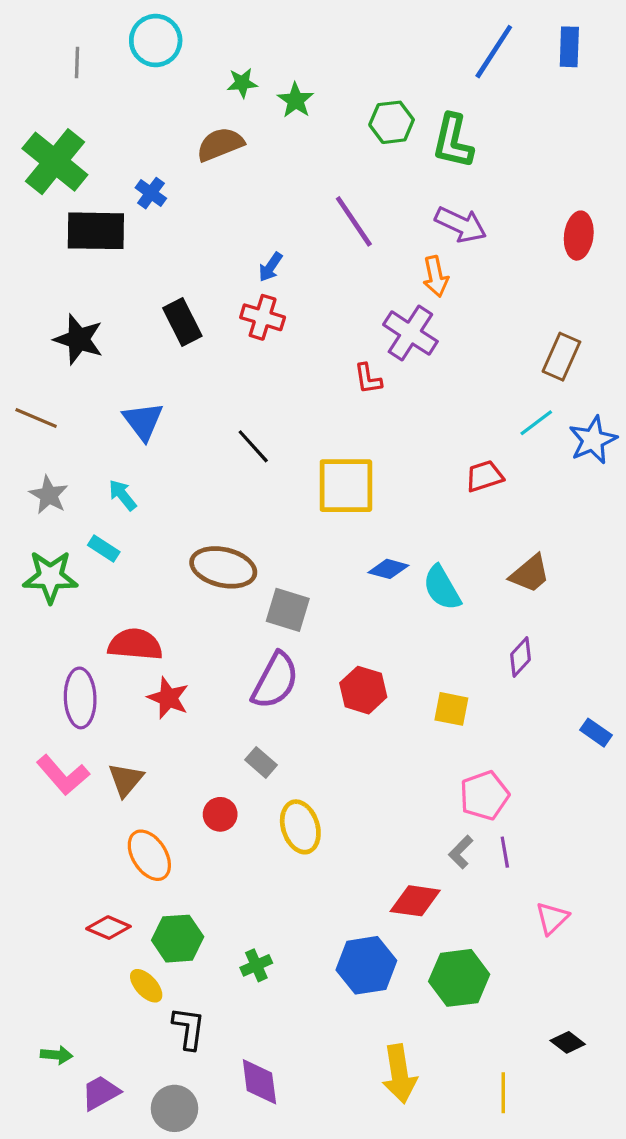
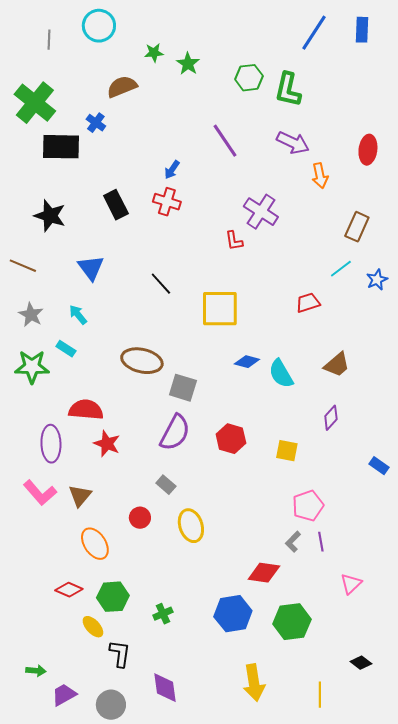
brown semicircle: (220, 144) -> (122, 87), moved
orange arrow: (436, 276) -> (320, 176), moved
blue star: (593, 440) -> (377, 280), size x0.7

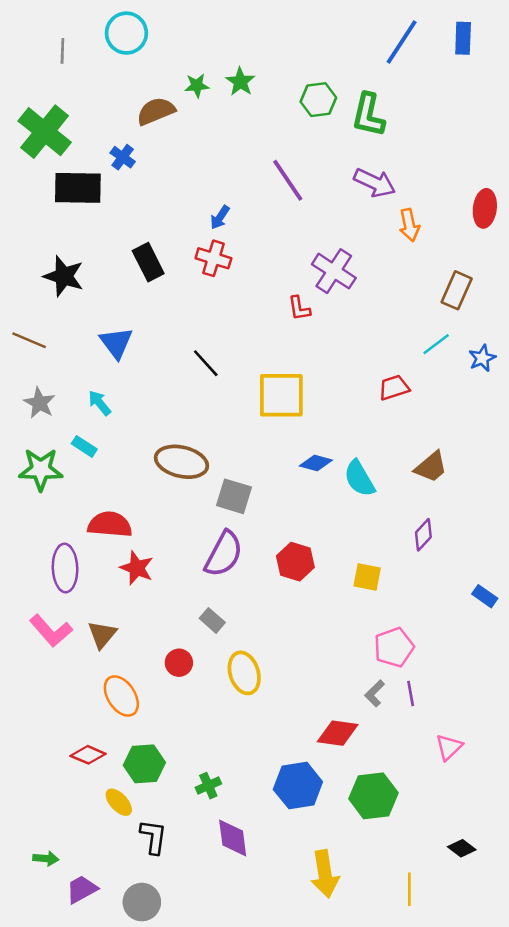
green star: (154, 53) -> (197, 86), moved
red ellipse: (368, 150) -> (485, 208), moved
purple diamond: (165, 688) -> (233, 838), moved

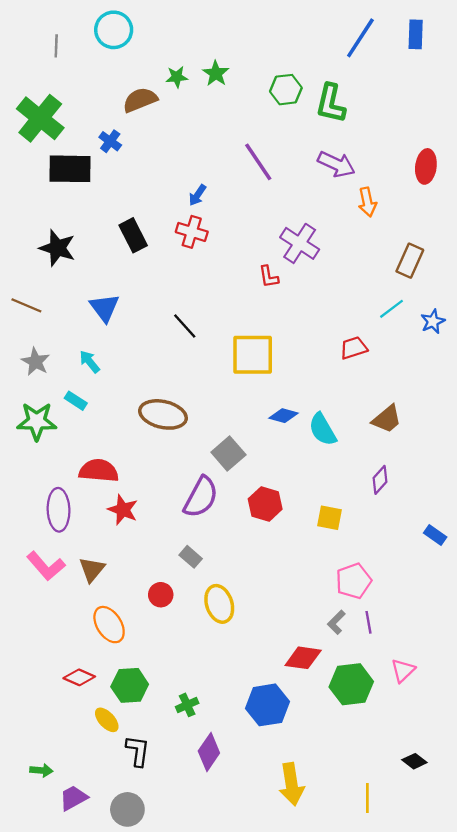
red ellipse: (485, 208) -> (426, 166), moved
gray square: (234, 496) -> (228, 453), moved, turned 32
green hexagon: (373, 796) -> (351, 684), moved
purple diamond: (233, 838) -> (209, 752), turned 42

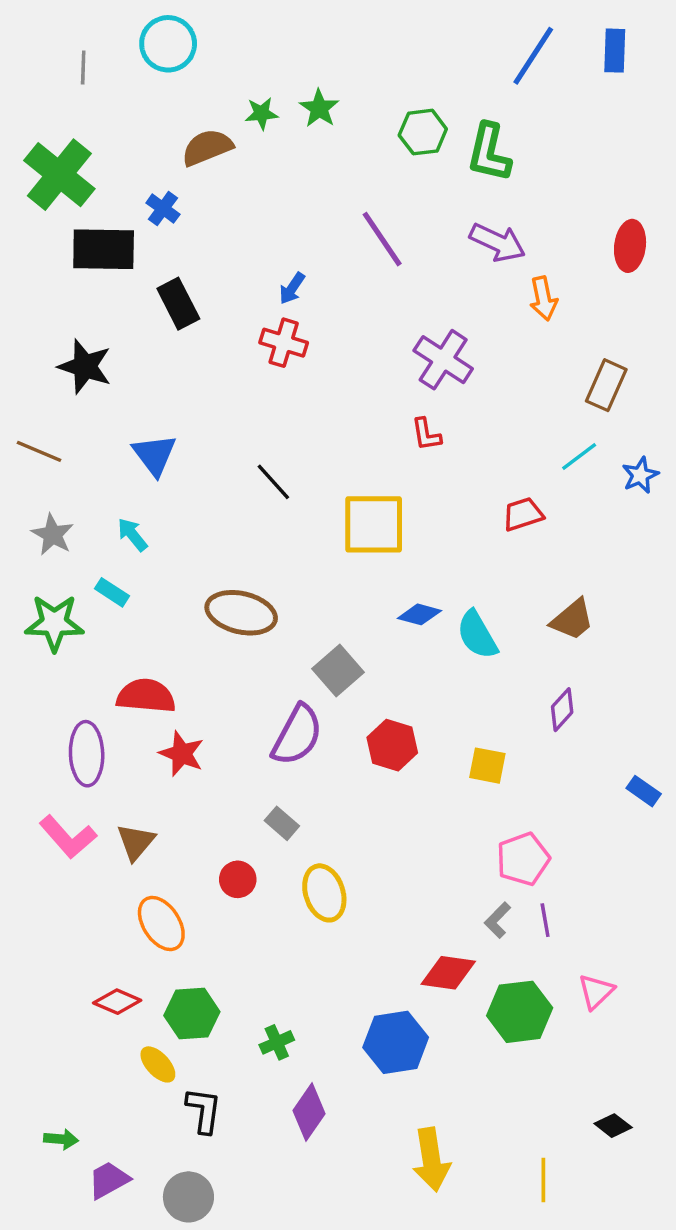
black rectangle: (133, 235) -> (178, 304), moved
red L-shape: (269, 277) -> (426, 434), moved

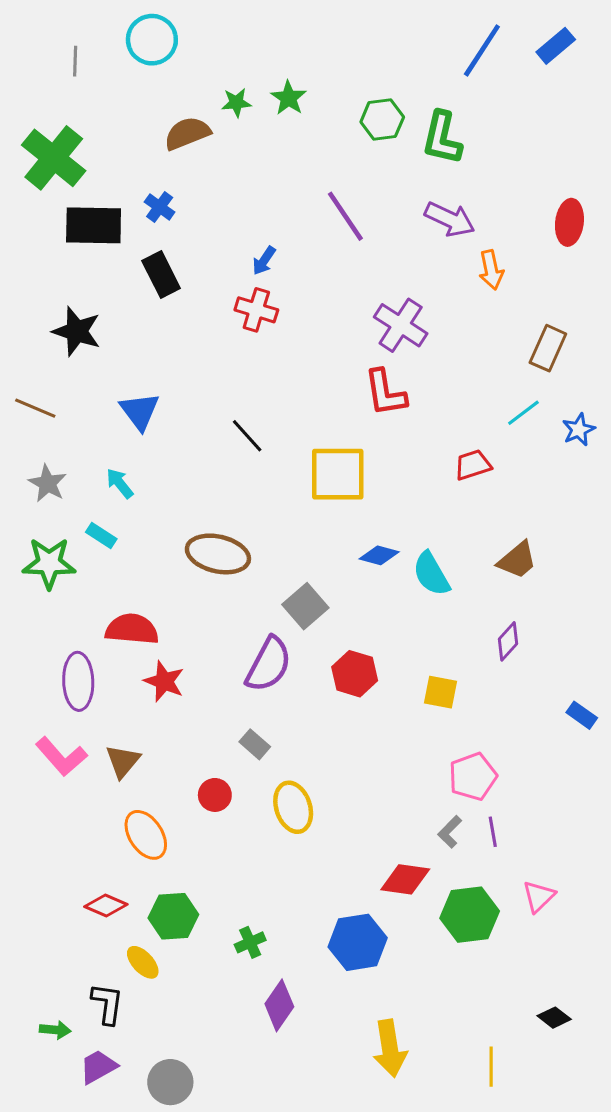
blue rectangle: (615, 51) -> (556, 46), turned 48
blue cross: (163, 209) -> (160, 207), moved
red L-shape: (426, 434) -> (385, 393), size x1.6
black L-shape: (204, 1110) -> (107, 1004), moved

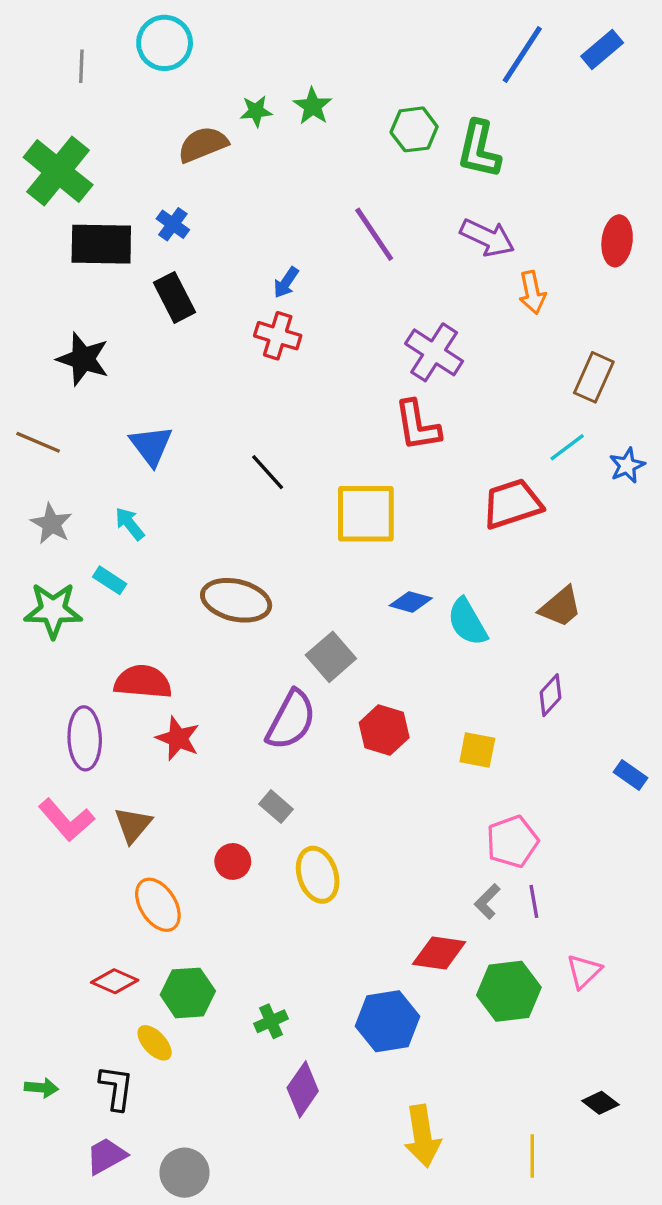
red trapezoid: (473, 465) -> (512, 504), size x1.5
green arrow: (55, 1030) -> (41, 1088), moved

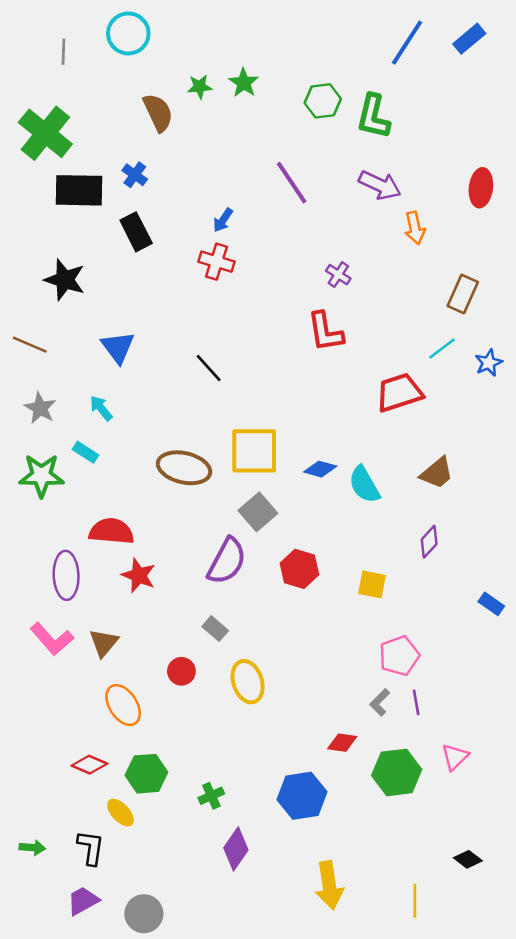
brown semicircle: (203, 144) -> (158, 113), turned 87
purple cross: (434, 352) -> (338, 275), size x0.6
yellow square: (366, 514) -> (254, 451), moved
red diamond: (439, 953) -> (342, 743), size x0.7

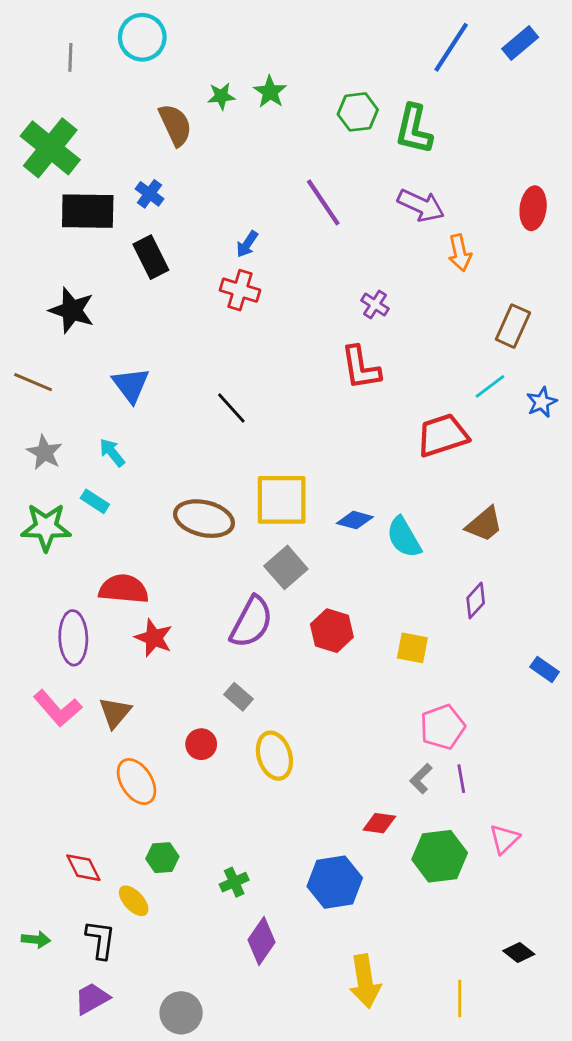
red diamond: (89, 765) -> (83, 868), moved, turned 40
green hexagon: (146, 774) -> (162, 858), size x0.7
gray circle: (144, 914) -> (181, 1013), moved

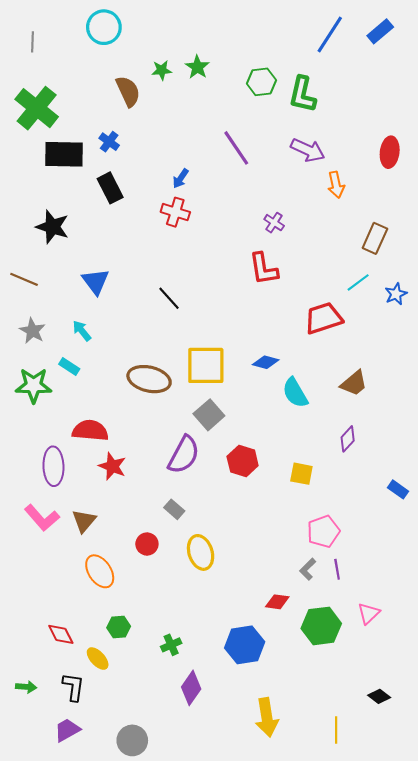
gray line: (70, 57) -> (32, 42), moved
blue diamond: (355, 520) -> (266, 362), moved

